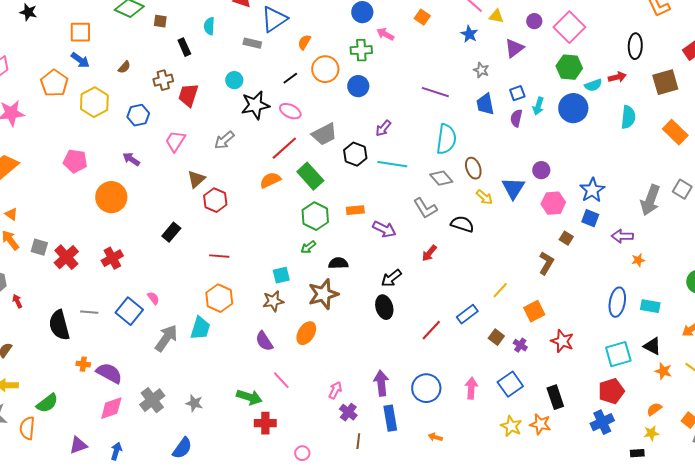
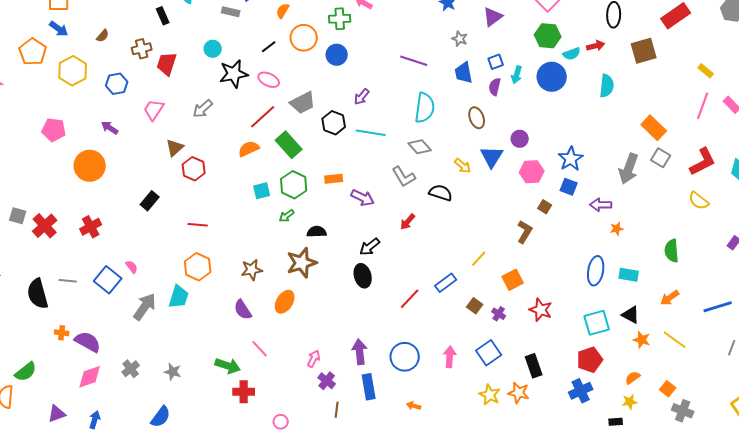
orange rectangle: (675, 132) -> (654, 128), moved
brown ellipse: (473, 168) -> (477, 118), moved
cyan square: (281, 275) -> (262, 191), moved
gray cross: (152, 400) -> (131, 369), size x0.7

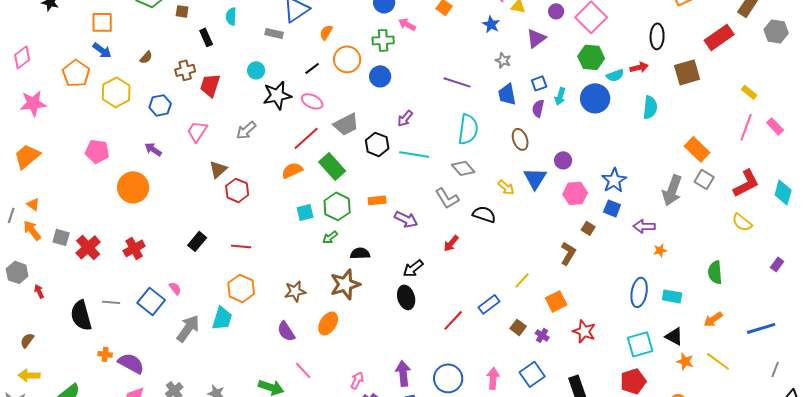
black rectangle: (150, 201) -> (197, 241), moved

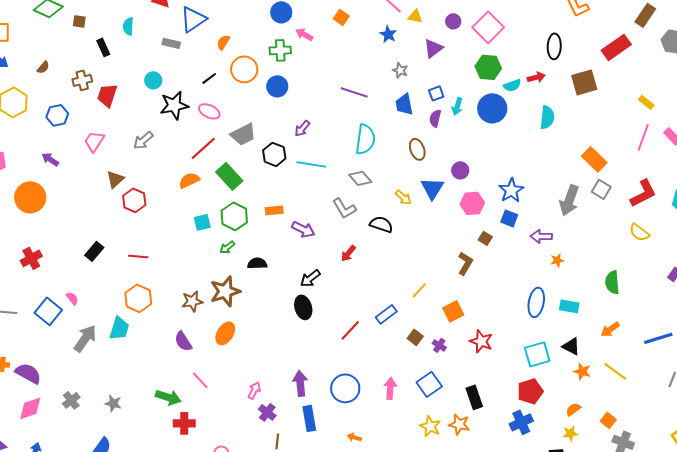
brown star: (345, 284) -> (225, 291), moved

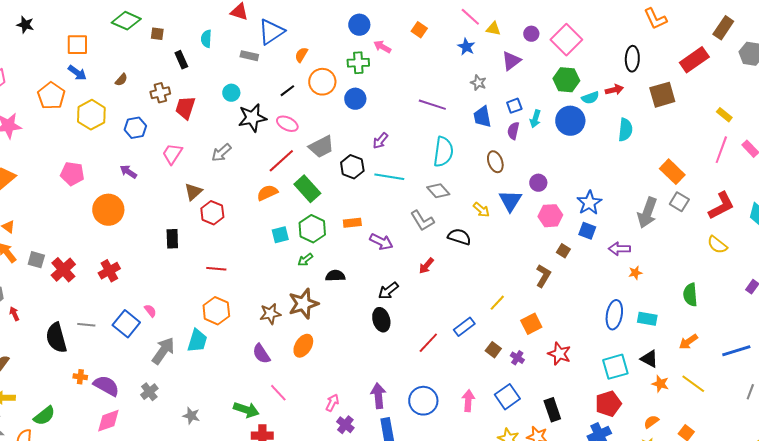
black rectangle: (94, 251) -> (172, 239), moved, turned -42
gray cross: (71, 400) -> (149, 392), moved

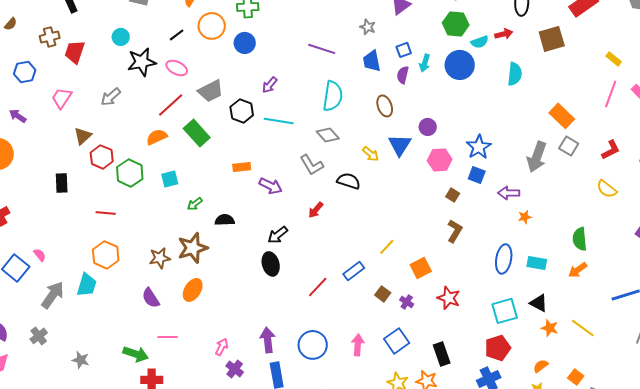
red L-shape: (721, 206) -> (611, 150), size x0.7
green hexagon: (312, 229) -> (130, 173), moved
brown L-shape: (543, 276) -> (455, 231), moved
orange arrow: (688, 342) -> (578, 270), moved
pink line: (278, 393) -> (168, 337), turned -48

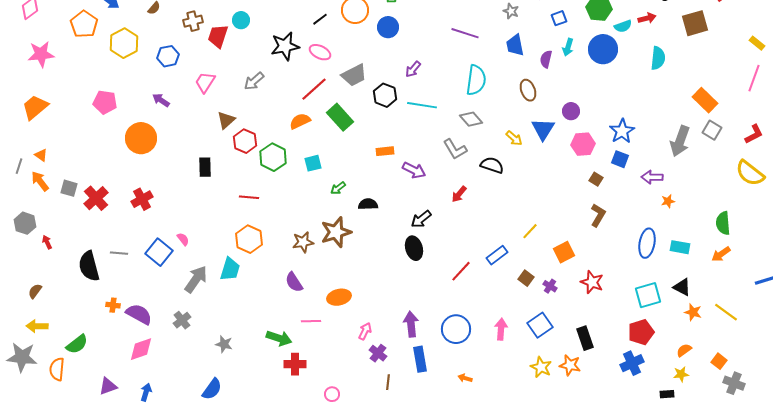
cyan circle: (121, 37) -> (241, 20), moved
blue square: (404, 50) -> (559, 18), moved
yellow semicircle: (607, 189) -> (750, 173), size x1.4
orange ellipse: (193, 290) -> (339, 297), moved, turned 45

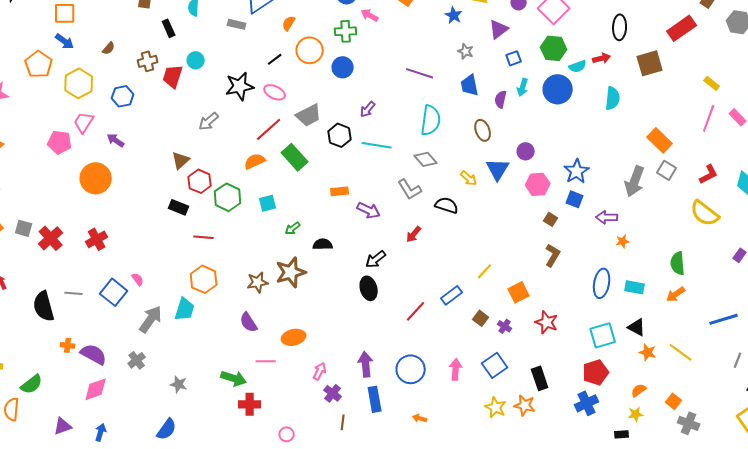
pink trapezoid: (205, 82) -> (84, 122), moved
black rectangle: (205, 167) -> (179, 207), moved, turned -66

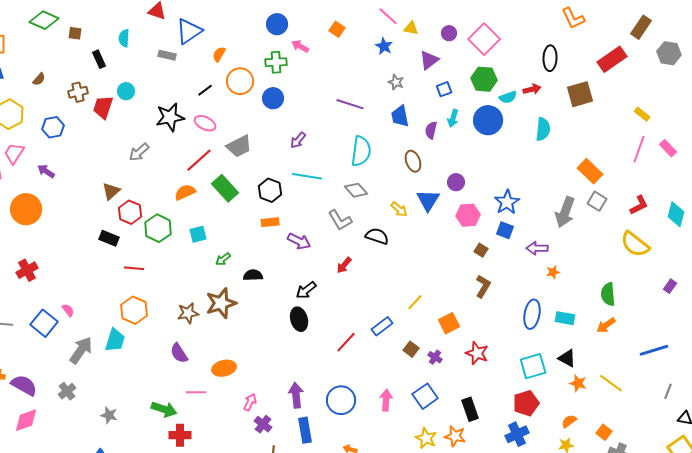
black hexagon: (340, 135) -> (270, 190), moved

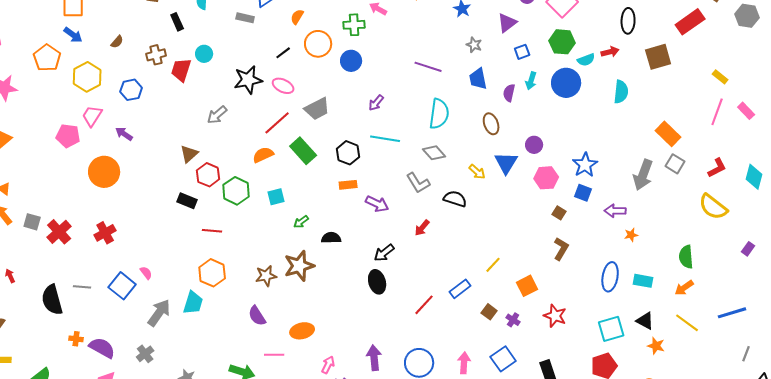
yellow line: (611, 383) -> (687, 323), moved

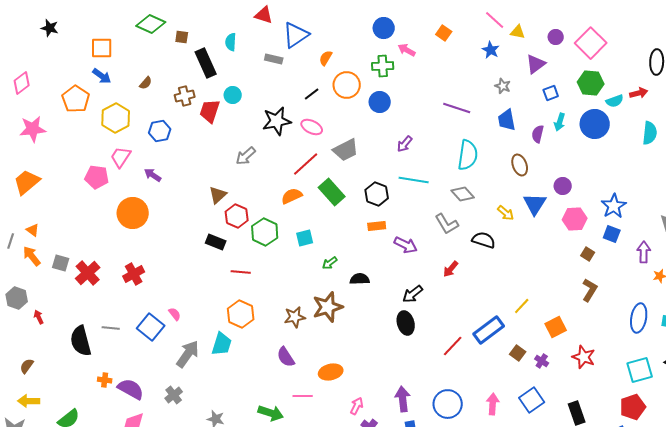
black rectangle: (177, 22) -> (206, 63), size x1.6
purple arrow: (615, 211) -> (644, 252), turned 90
blue rectangle: (460, 289) -> (489, 330), size x1.4

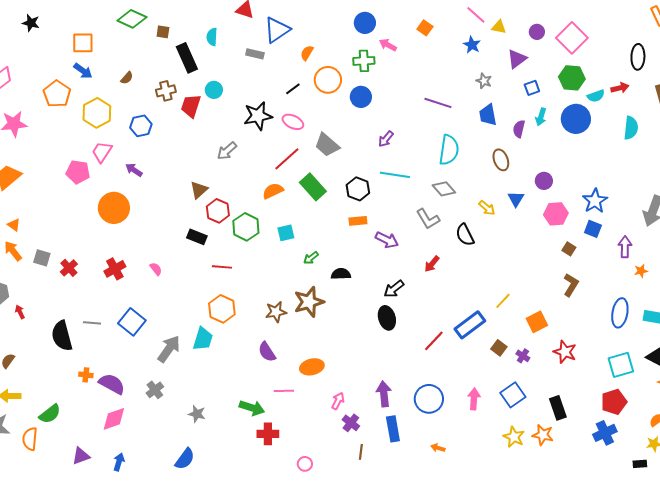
gray trapezoid: (346, 150) -> (327, 145), turned 68
blue triangle: (535, 204) -> (516, 199), size x0.7
black semicircle: (484, 240) -> (465, 235), turned -135
red cross: (88, 273) -> (69, 268), size x0.7
pink semicircle: (175, 314) -> (156, 269), moved

